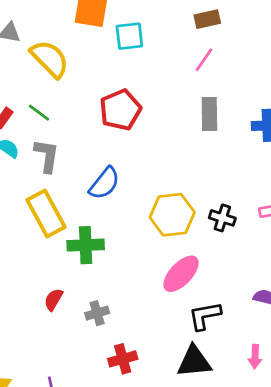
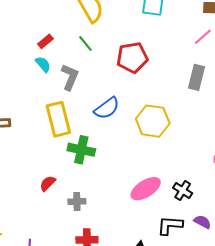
green line: (39, 113) -> (85, 44), moved
yellow hexagon: (172, 215) -> (153, 121), moved
black cross: (222, 218) -> (183, 191), moved
black L-shape: (205, 316) -> (170, 225), moved

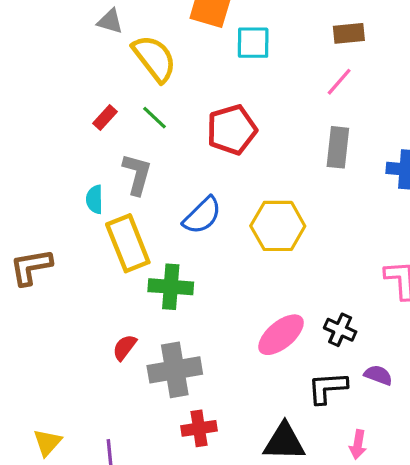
red rectangle: (45, 41) -> (105, 117), moved
cyan semicircle: (43, 64) -> (95, 199), moved, turned -132
gray cross: (77, 202) -> (175, 370), size x1.8

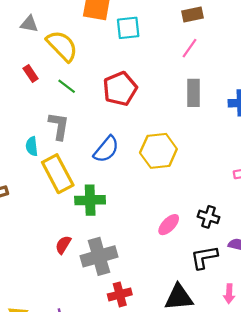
red rectangle: (105, 117) -> (31, 74), moved, turned -70
pink ellipse: (281, 335) -> (169, 225), size x0.7

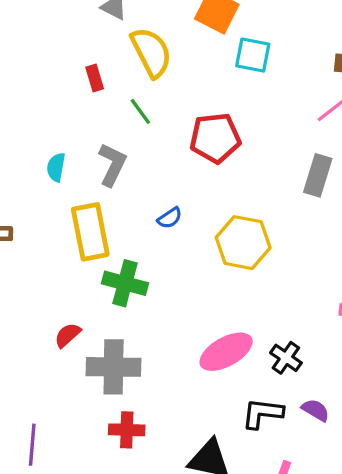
cyan semicircle: (32, 146) -> (56, 167), moved
blue semicircle: (106, 149) -> (170, 218), size x0.6
pink ellipse: (169, 225) -> (226, 352), size x1.5

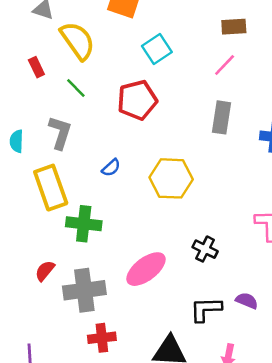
cyan square: (253, 55) -> (157, 49), moved, turned -36
pink ellipse: (226, 352) -> (146, 269), moved
black cross: (286, 358) -> (205, 249), moved

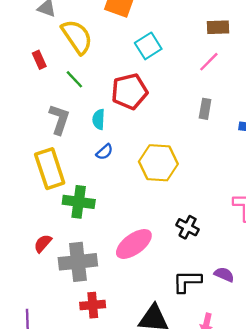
gray rectangle: (222, 117) -> (205, 109), size x0.7
cyan semicircle: (17, 141) -> (99, 119), moved

